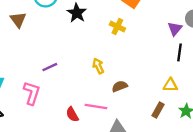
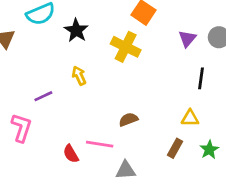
yellow cross: (117, 26) -> (126, 47), size x1.5
purple triangle: (175, 29) -> (187, 39), moved
yellow arrow: (98, 66) -> (79, 76), moved

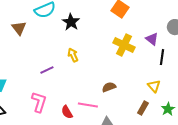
purple triangle: (187, 39) -> (152, 39), moved, turned -32
yellow cross: (126, 47) -> (124, 45), moved
yellow triangle: (190, 118) -> (154, 86), turned 48
pink L-shape: (21, 128) -> (39, 102), moved

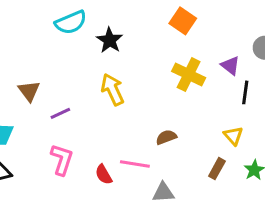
brown triangle: (19, 28) -> (29, 91), moved
yellow arrow: (73, 55) -> (113, 89), size x1.5
purple line: (47, 70) -> (60, 113), moved

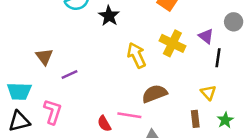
yellow arrow: (113, 89) -> (137, 55), moved
brown semicircle: (166, 137) -> (155, 94), size x1.5
pink L-shape: (62, 160) -> (53, 112), moved
brown rectangle: (217, 169) -> (195, 119), turned -35

